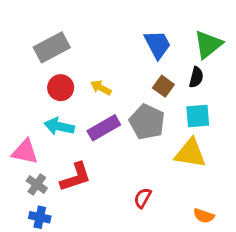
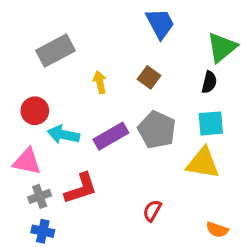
blue trapezoid: (157, 44) -> (160, 24), moved
brown square: (163, 86) -> (149, 77), moved
red circle: (61, 88) -> (35, 111), moved
yellow arrow: (101, 88) -> (100, 82), moved, turned 48
gray cross: (37, 184) -> (40, 196), turned 36

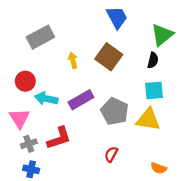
brown square: (149, 77) -> (109, 57), size x1.6
gray pentagon: (157, 130) -> (115, 111), moved
pink triangle: (27, 161) -> (20, 118), turned 45

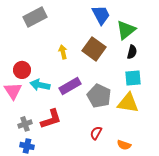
green triangle: (162, 35) -> (126, 30), moved
gray rectangle: (40, 37) -> (35, 17), moved
pink triangle: (20, 118) -> (13, 91), moved
orange semicircle: (159, 168) -> (124, 145), moved

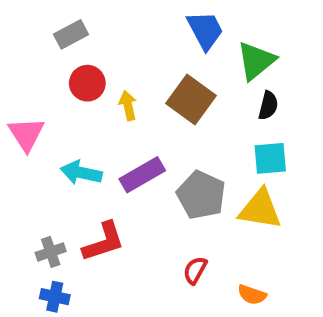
gray rectangle: (35, 17) -> (71, 34), size x0.7
red circle: (22, 70) -> (87, 83), moved
pink triangle: (13, 91) -> (26, 134), moved

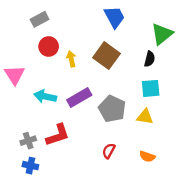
green triangle: (256, 61) -> (162, 34), moved
yellow triangle: (260, 209) -> (145, 117), size x0.7
orange semicircle: (252, 295) -> (147, 157), moved

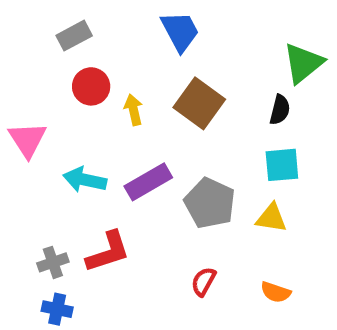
blue trapezoid: (114, 17) -> (180, 31), moved

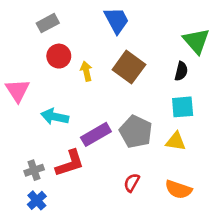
green triangle: (303, 63) -> (196, 41), turned -32
purple rectangle: (148, 182) -> (96, 134), moved
orange semicircle: (276, 292) -> (178, 189), size x1.4
blue cross: (57, 309) -> (37, 200), turned 36

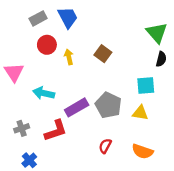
blue trapezoid: (117, 20) -> (68, 17), moved
brown square: (129, 67) -> (103, 54), size x0.7
black semicircle: (181, 71) -> (161, 59), moved
gray cross: (34, 170) -> (22, 128), moved

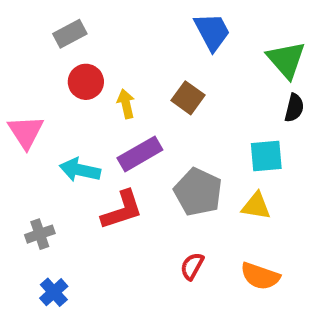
blue trapezoid: (68, 17) -> (212, 32), moved
purple rectangle: (77, 107) -> (140, 154), moved
red L-shape: (56, 131) -> (122, 210), moved

